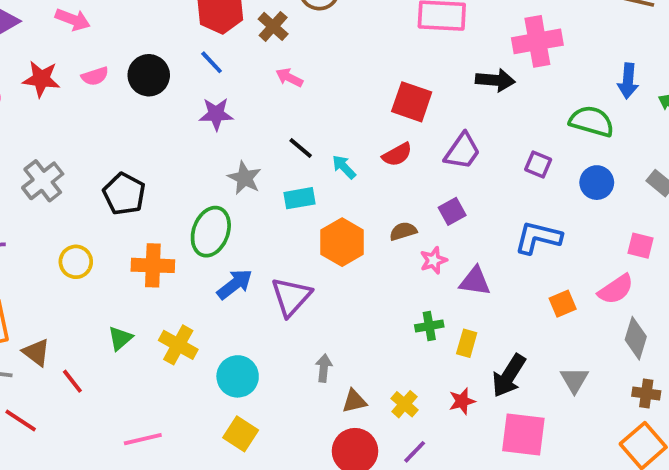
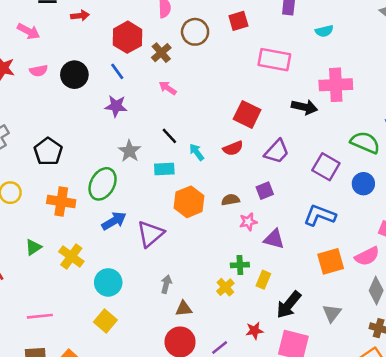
purple square: (538, 164) -> (326, 167), size x1.5
orange square: (563, 304) -> (331, 261), size x1.5
red star: (462, 401) -> (254, 331), moved
yellow cross: (404, 404) -> (225, 287), moved

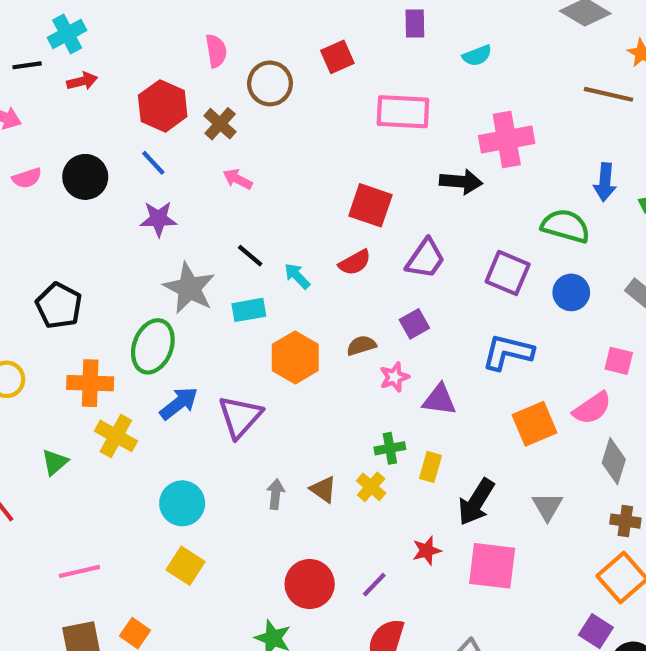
gray star: (129, 151) -> (189, 288), size x1.4
yellow cross: (71, 257) -> (116, 436), moved
brown triangle: (184, 309) -> (323, 489), moved, turned 48

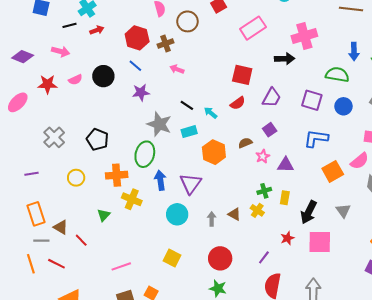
pink rectangle: (403, 112) -> (253, 28), turned -30
brown cross: (220, 124) -> (166, 43), turned 35
blue arrow: (179, 403) -> (160, 180), turned -54
cyan circle: (182, 503) -> (177, 214), moved
red circle: (310, 584) -> (220, 258), moved

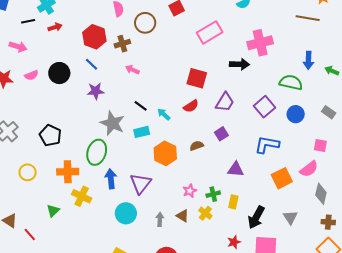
purple square: (312, 100) -> (265, 107), turned 30
pink star: (263, 156) -> (190, 191), moved

